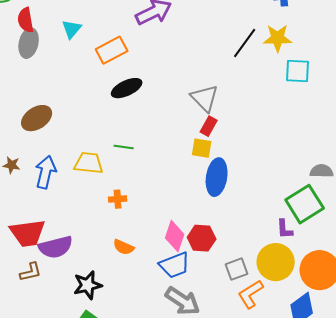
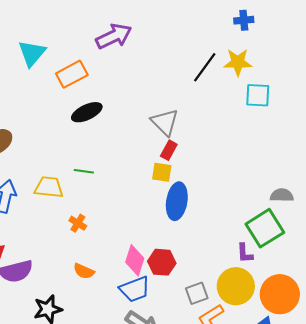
cyan triangle: (72, 29) -> (32, 53), size x1.4
orange cross: (118, 199) -> (78, 223), turned 36

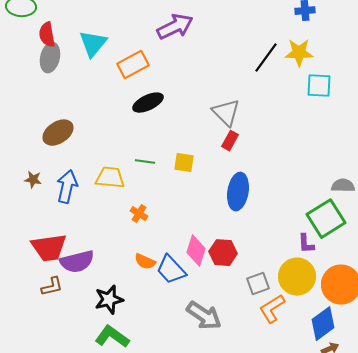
yellow square: (162, 172) -> (184, 163), moved
blue trapezoid: (135, 289) -> (171, 270), moved, turned 68

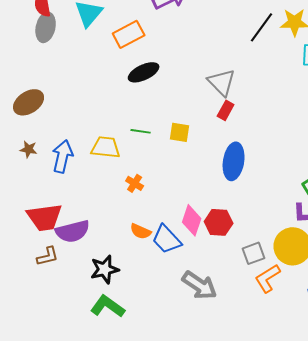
brown ellipse: (58, 133) -> (29, 102), moved

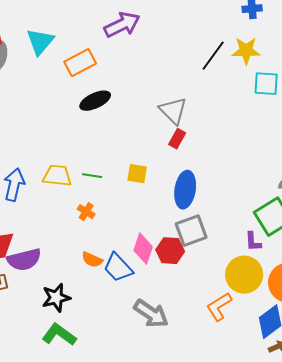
green line: (141, 131) -> (92, 176), moved
yellow square: (180, 132) -> (137, 174), moved
gray square: (254, 253) -> (191, 231), moved, size x1.4

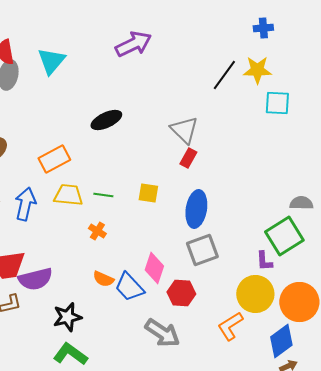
orange rectangle: (80, 63) -> (54, 159), moved
red hexagon: (170, 251) -> (181, 293), moved

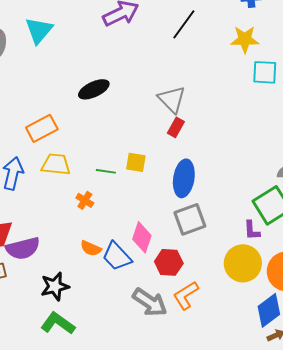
black line: (224, 75) -> (184, 24), moved
green line: (103, 195) -> (106, 171), moved
orange L-shape: (230, 326) -> (186, 295), moved

